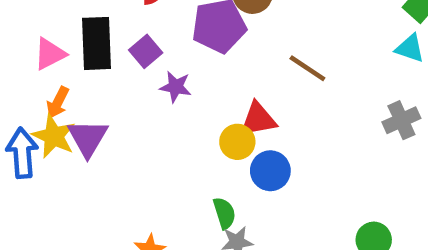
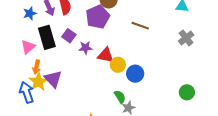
red triangle: (258, 119) -> (106, 55), moved, turned 36
yellow star: (54, 136) -> (38, 82), turned 30

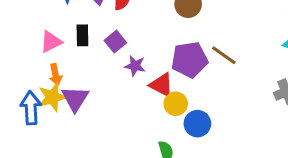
purple pentagon: (98, 17) -> (190, 60), moved
black rectangle: (47, 37) -> (82, 35), size x0.6
orange arrow: (37, 67) -> (55, 75), turned -40

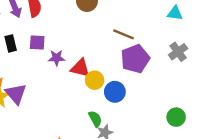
purple square: (115, 42) -> (37, 42), turned -35
purple pentagon: (190, 60) -> (135, 59), moved

